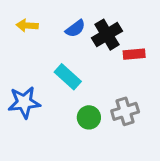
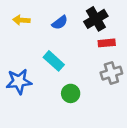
black cross: (107, 35) -> (96, 19), moved
gray cross: (125, 111) -> (111, 73), moved

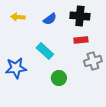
black cross: (96, 19) -> (80, 16), turned 36
red rectangle: (107, 43) -> (81, 40), moved

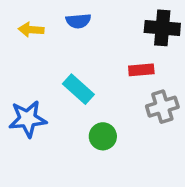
black cross: (80, 16) -> (162, 28), moved
blue semicircle: (50, 19) -> (78, 21), moved, turned 32

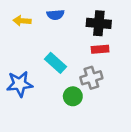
black cross: (162, 28) -> (99, 23), moved
gray cross: (162, 107) -> (91, 78), moved

